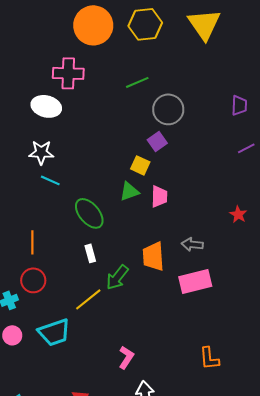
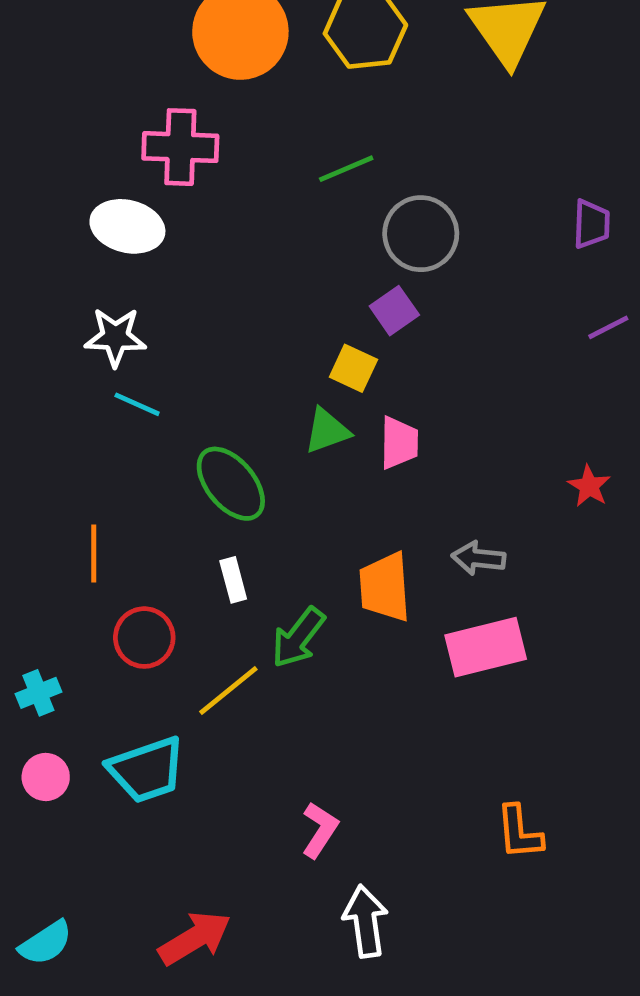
red circle: (33, 280) -> (144, 638), moved

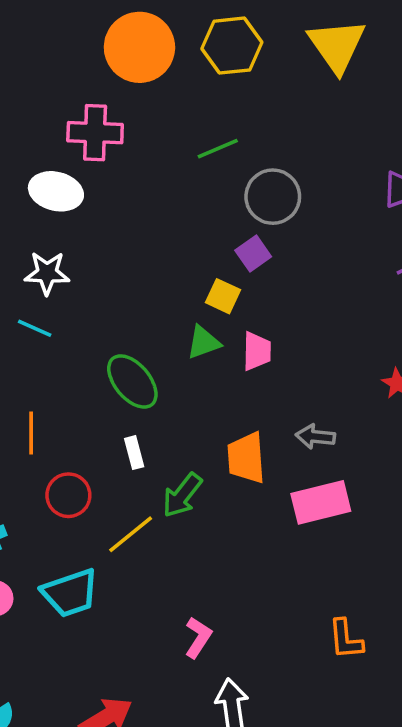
cyan line: (137, 404) -> (35, 328), moved

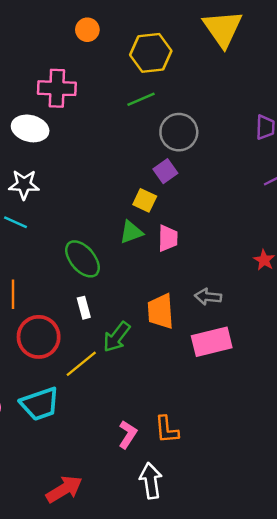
yellow hexagon: (232, 46) -> (151, 53), moved
orange circle: (139, 47) -> (87, 30), size x0.5
red circle: (68, 495) -> (39, 337), size x1.4
orange L-shape: (346, 639) -> (167, 430), moved

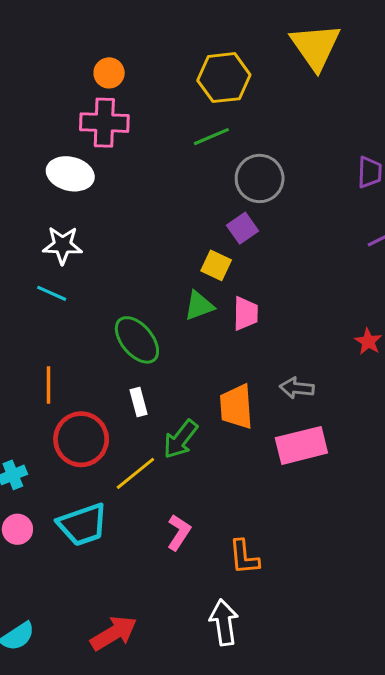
orange circle: (87, 30) -> (109, 73), moved
pink L-shape: (128, 434) -> (179, 532), moved

